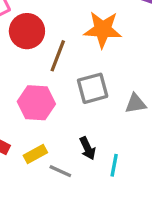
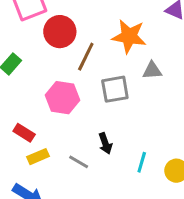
gray triangle: (136, 103) -> (152, 70), moved
yellow rectangle: (35, 154) -> (38, 157), moved
cyan line: (114, 165) -> (142, 162), moved

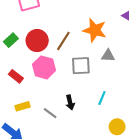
red circle: (60, 32) -> (37, 41), moved
red rectangle: (24, 133) -> (16, 76), moved
cyan line: (142, 162) -> (102, 98), moved

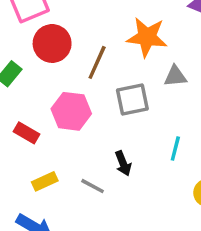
red circle: (37, 41) -> (52, 43), moved

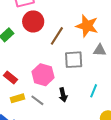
pink hexagon: (71, 111) -> (43, 75), moved
red rectangle: (26, 133) -> (11, 78), moved
gray line: (93, 186) -> (37, 100), moved

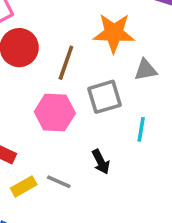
pink hexagon: (43, 75) -> (55, 113), moved
cyan line: (94, 91) -> (141, 129), moved

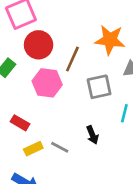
pink hexagon: (55, 113) -> (47, 83), moved

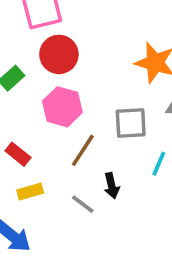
brown line: (72, 59) -> (83, 150), moved
gray line: (60, 147) -> (83, 204), moved

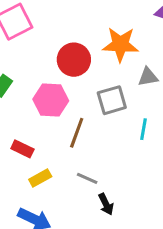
red circle: (59, 54) -> (74, 60), moved
black arrow: (112, 186) -> (106, 204), moved

